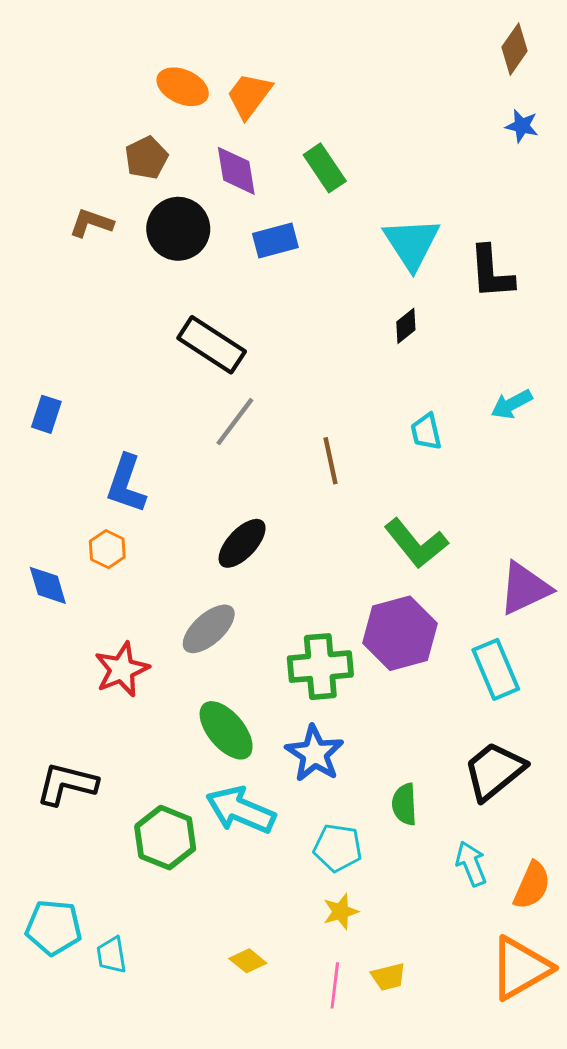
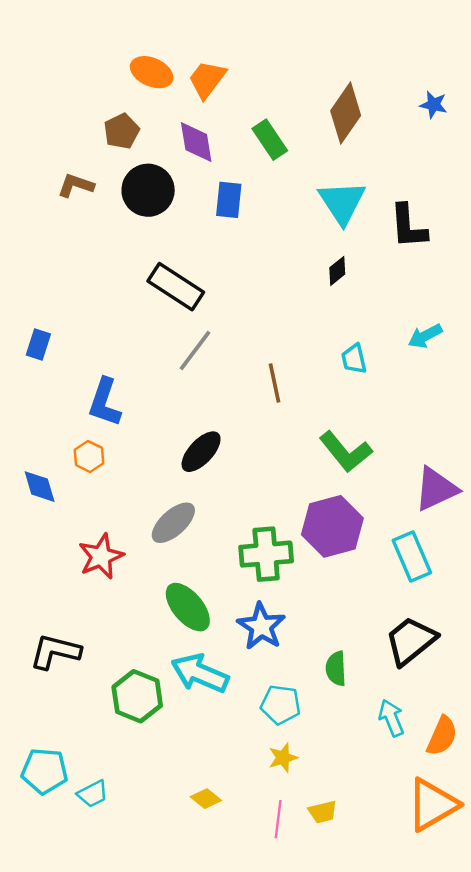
brown diamond: (515, 49) -> (346, 113), moved, size x1.4
blue rectangle: (275, 240) -> (229, 200), turned -69
cyan trapezoid: (112, 955) -> (93, 794), turned -108

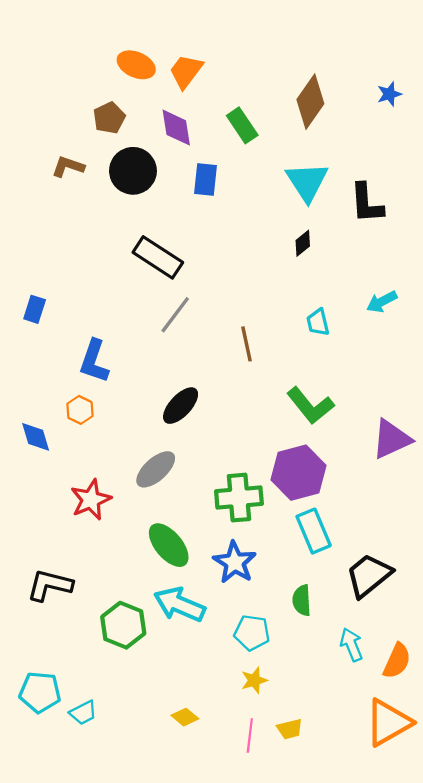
blue star: (434, 105) -> (389, 94), turned -30
cyan rectangle: (412, 556) -> (314, 531), moved

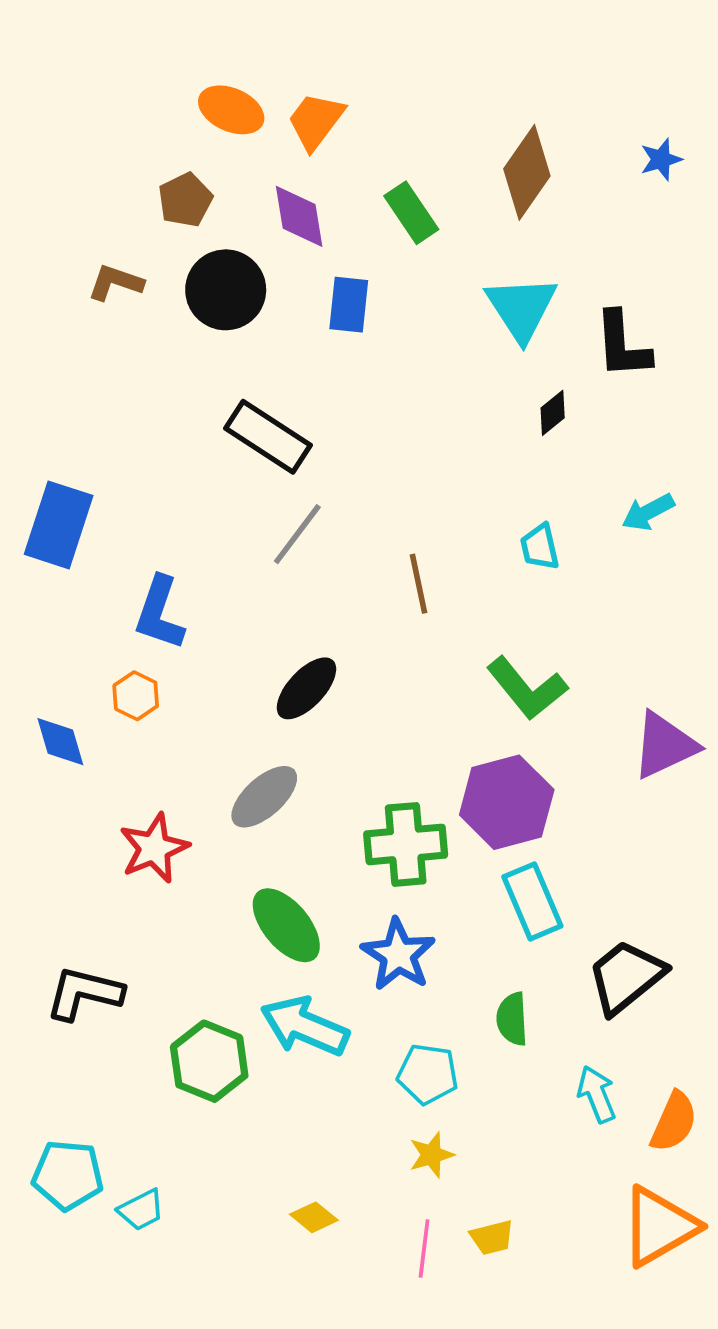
black diamond: (303, 243) -> (553, 413), moved
blue rectangle: (35, 309) -> (59, 525), size x1.8

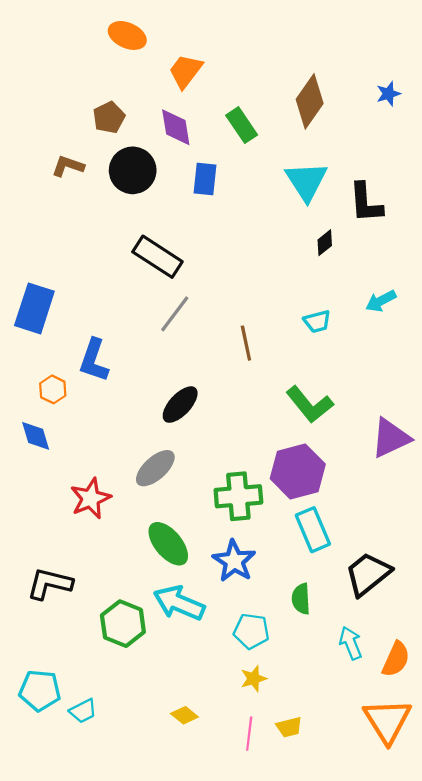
orange ellipse: (231, 110) -> (127, 35), moved
cyan trapezoid: (540, 547) -> (317, 321), turned -92
orange hexagon: (136, 696) -> (53, 389), moved
orange triangle: (659, 1226) -> (387, 721), turned -32

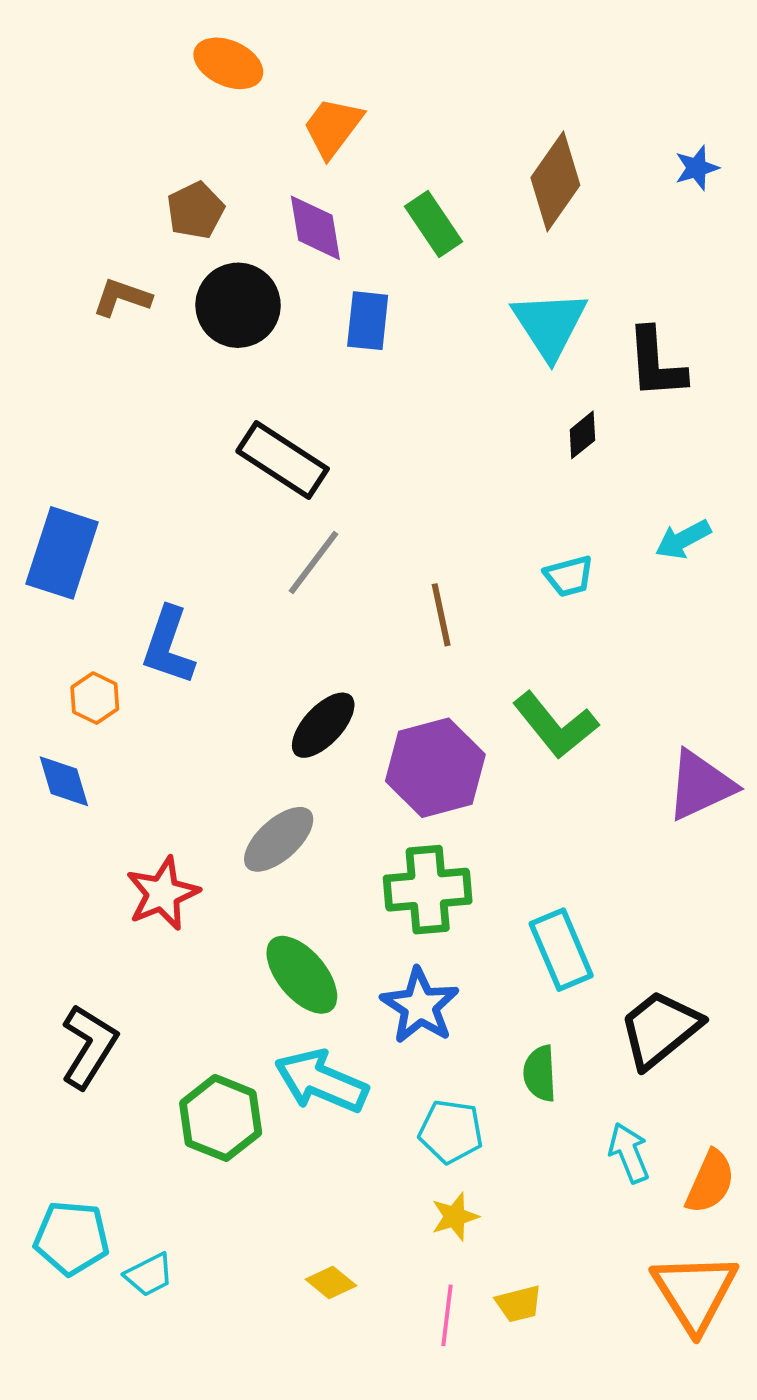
purple hexagon: (298, 471) -> (435, 768), moved
black L-shape: (50, 584) -> (89, 1046), turned 108

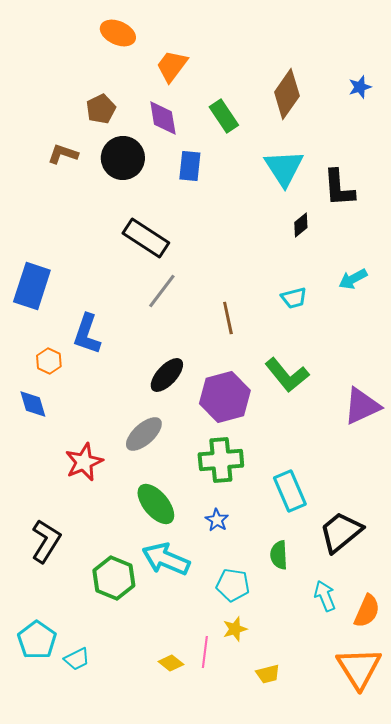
blue star: (420, 1006) -> (217, 520), size x0.6
cyan pentagon: (72, 1238) -> (37, 640), turned 30
pink line: (447, 1315) -> (205, 652), moved

